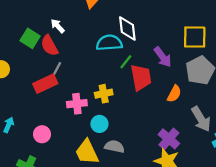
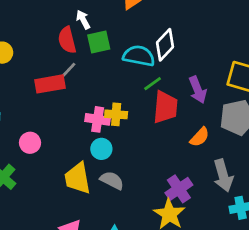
white diamond: (127, 28) -> (165, 45), turned 35
green square: (30, 38) -> (99, 42), moved, turned 30
pink cross: (77, 104) -> (98, 119), moved

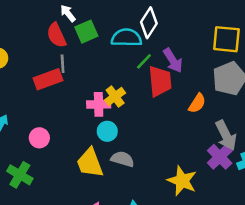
gray line: (68, 71) -> (63, 64), turned -36
purple arrow: (198, 90) -> (173, 60), moved
yellow cross: (116, 114) -> (115, 96), turned -30
purple cross: (179, 189) -> (220, 157), moved

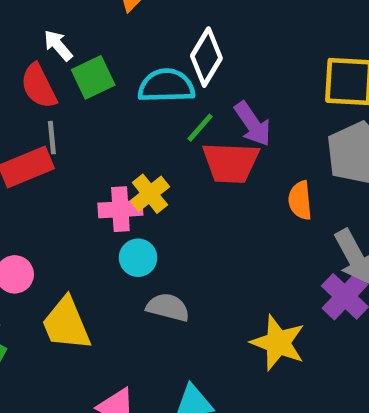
red trapezoid: (160, 81) -> (231, 163), turned 100
orange semicircle: (197, 103) -> (300, 200), turned 144
yellow trapezoid: (90, 163) -> (66, 324), moved

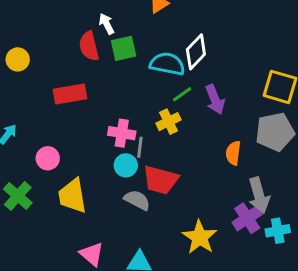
gray line: (52, 138) -> (140, 147), moved
red trapezoid: (231, 163) -> (161, 180), moved
yellow cross: (150, 194) -> (169, 122), moved

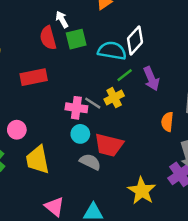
gray line: (140, 147) -> (93, 103), moved, turned -63

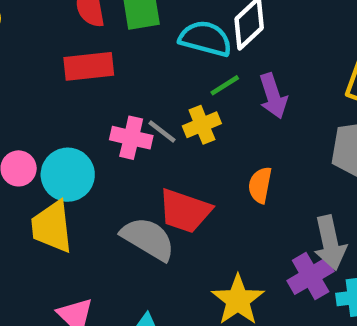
red rectangle: (34, 77) -> (89, 66), moved
orange semicircle: (167, 122) -> (260, 185), moved
cyan circle: (80, 134) -> (68, 175), moved, size x1.5
gray semicircle: (90, 162) -> (148, 239), size x1.4

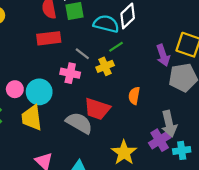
purple arrow: (273, 96) -> (163, 55), moved
gray line: (162, 132) -> (82, 54), moved

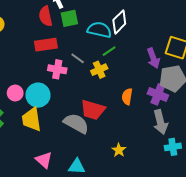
pink cross: (70, 73) -> (57, 69), moved
purple cross: (160, 140) -> (158, 94), moved, turned -36
yellow star: (124, 153) -> (119, 150), size x0.6

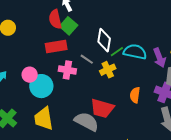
green square: (69, 18) -> (69, 26), moved, turned -36
white diamond: (119, 22) -> (104, 40), moved, turned -35
cyan semicircle: (99, 30) -> (135, 52), moved
pink circle: (15, 93) -> (30, 75), moved
cyan circle: (38, 95) -> (41, 86), moved

